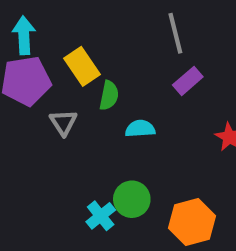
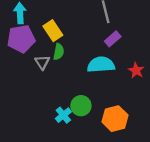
green semicircle: (109, 95) -> (59, 52), moved
cyan semicircle: (140, 129) -> (101, 65), moved, size x1.6

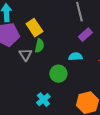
cyan semicircle: (101, 65) -> (75, 57), size x0.6
green circle: (81, 106) -> (58, 74), moved

